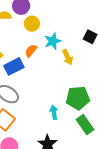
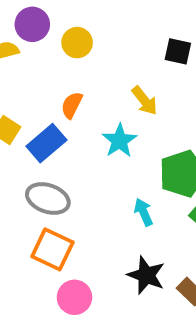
yellow circle: (32, 24) -> (77, 43), moved
cyan star: (53, 41) -> (120, 141), moved

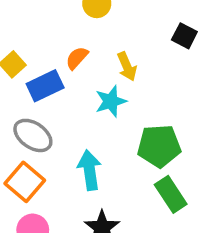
yellow arrow: (145, 101) -> (127, 67), moved
cyan arrow: (144, 212) -> (89, 170), moved, size x1.5

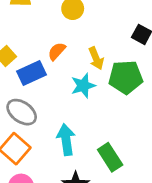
green pentagon: (159, 146) -> (126, 77), moved
green rectangle: (171, 194) -> (110, 157), moved

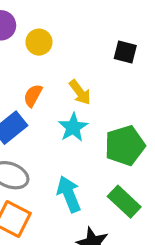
green pentagon: (126, 77) -> (125, 146), moved

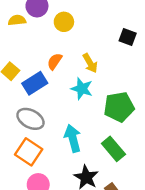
cyan star: (73, 127) -> (82, 89), turned -30

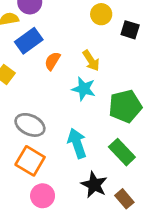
yellow circle: (64, 22) -> (101, 14), moved
blue rectangle: (35, 83) -> (29, 41), moved

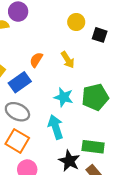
blue rectangle: (29, 41) -> (20, 82), moved
cyan star: (84, 89) -> (64, 97), moved
green rectangle: (122, 152) -> (93, 147), moved, turned -40

